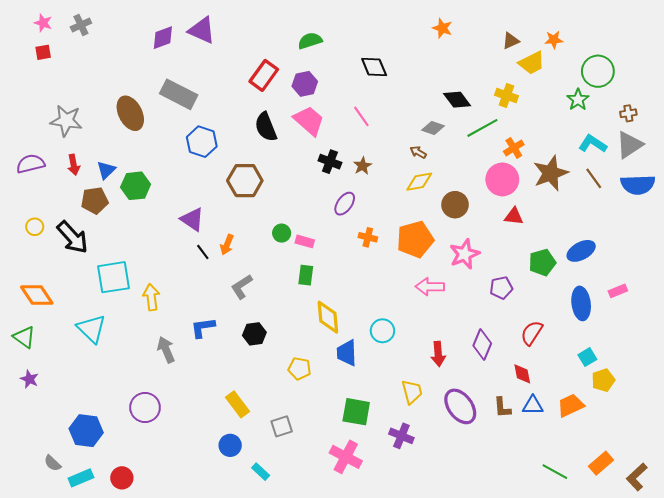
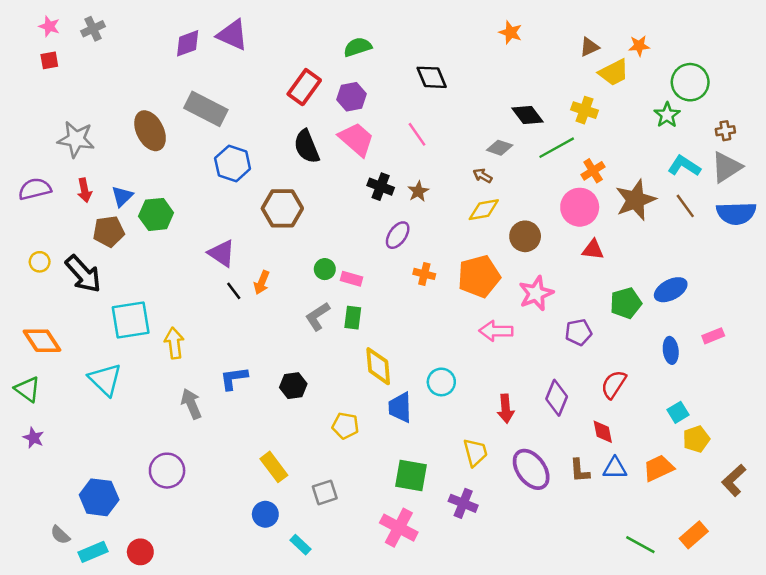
gray L-shape: (242, 287) -> (318, 316), moved
blue ellipse: (581, 303) -> (671, 350), size x0.7
brown L-shape: (637, 477) -> (734, 480), moved

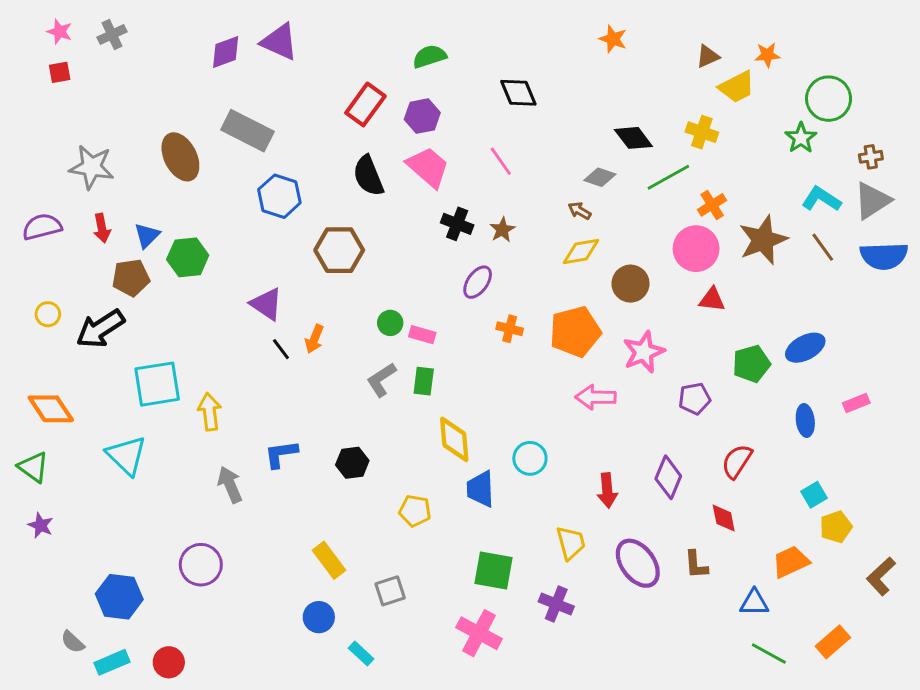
black arrow: (83, 274) -> (100, 329), turned 99
blue triangle: (615, 468) -> (754, 603), moved

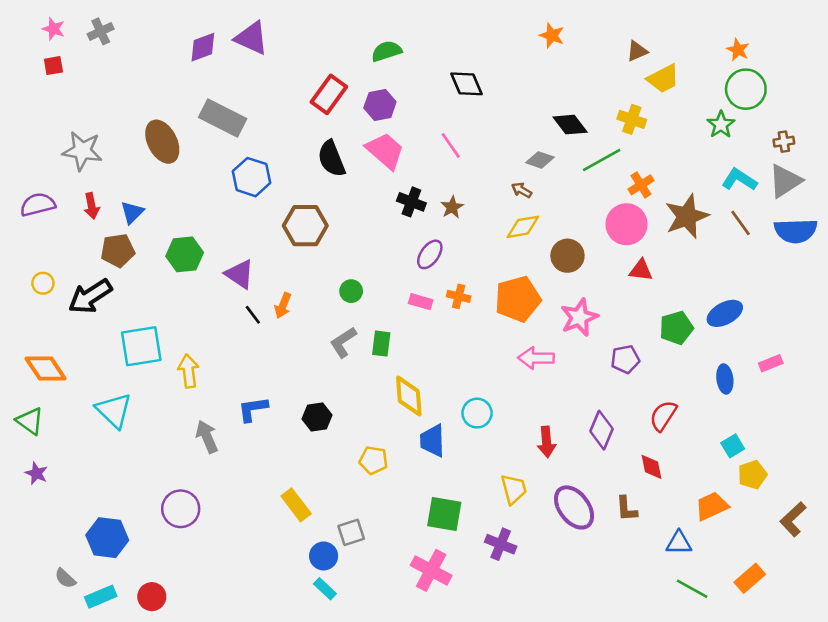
orange star: (767, 55) -> (738, 50), moved, turned 30
green hexagon: (188, 257) -> (185, 254), moved
pink rectangle: (422, 335) -> (421, 302), moved
blue circle: (319, 617) -> (324, 556), moved

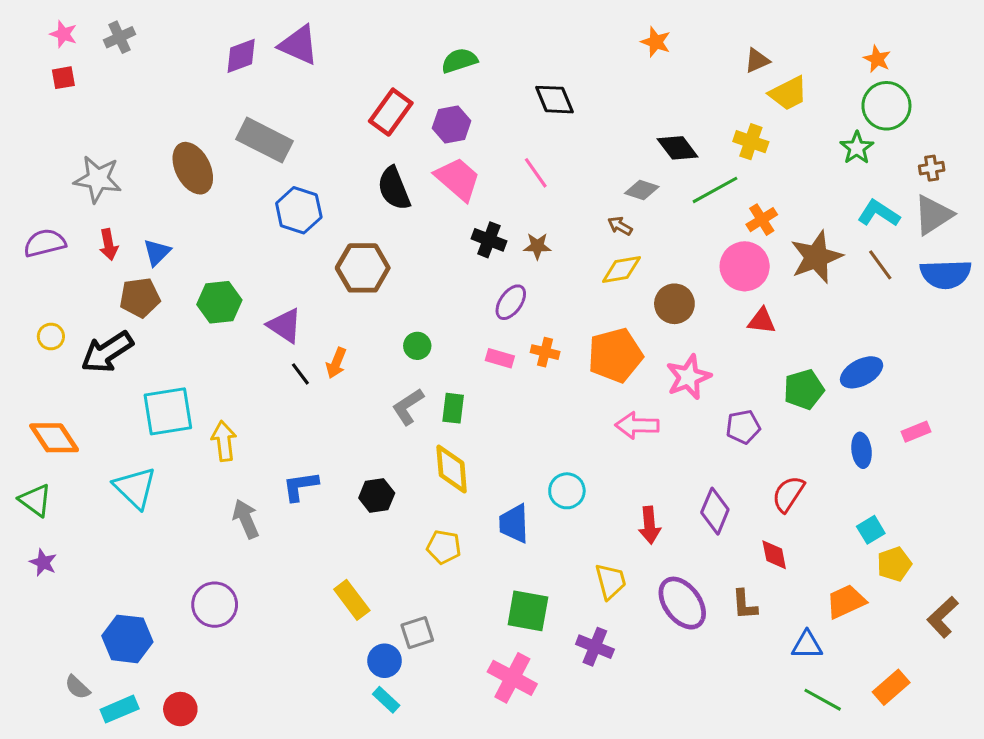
brown star: (452, 207) -> (537, 246), turned 30
yellow diamond: (409, 396) -> (452, 469), moved

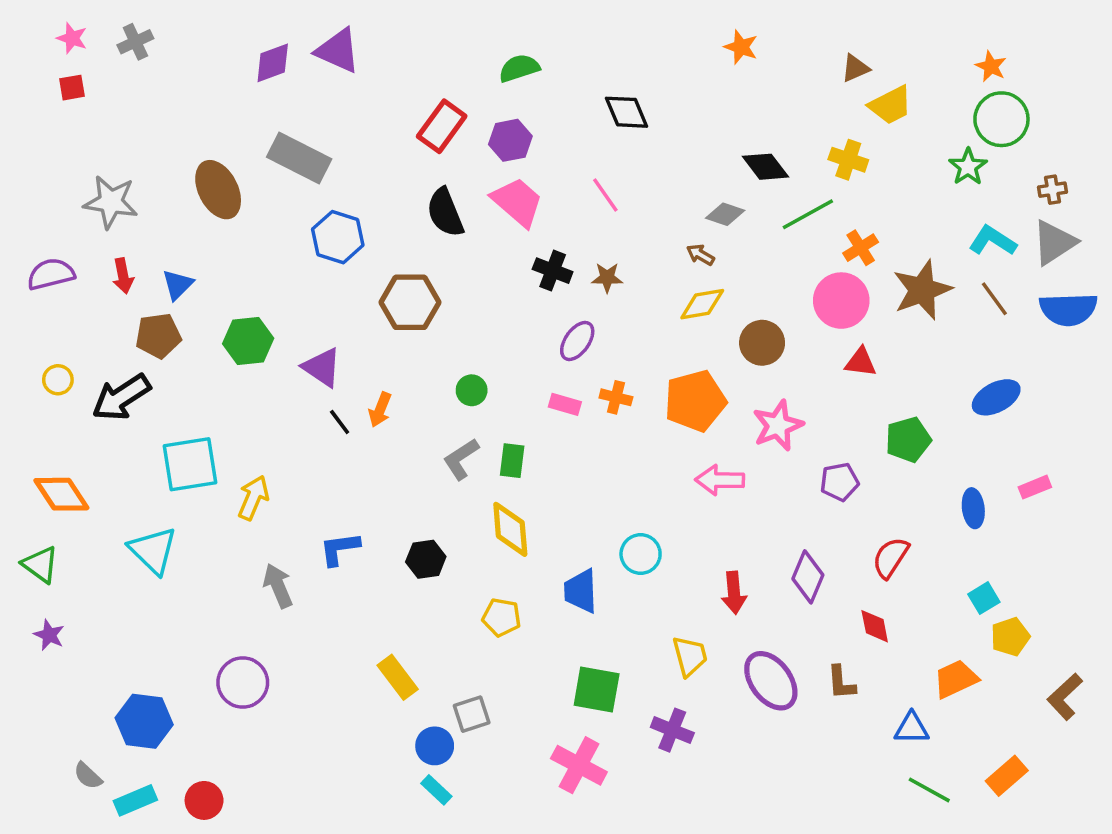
blue ellipse: (862, 372) -> (996, 397), moved
yellow arrow: (224, 441) -> (253, 498), turned 30

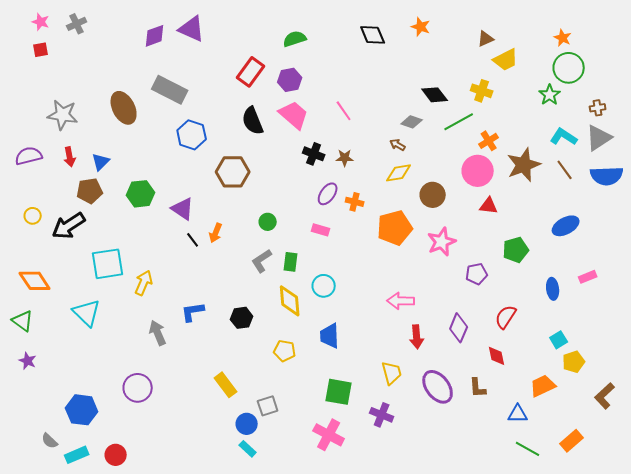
black diamond: (627, 112) -> (373, 35), moved
orange cross: (616, 397) -> (355, 202), moved
pink arrow: (720, 480) -> (401, 301), moved
cyan circle: (641, 554) -> (324, 286), moved

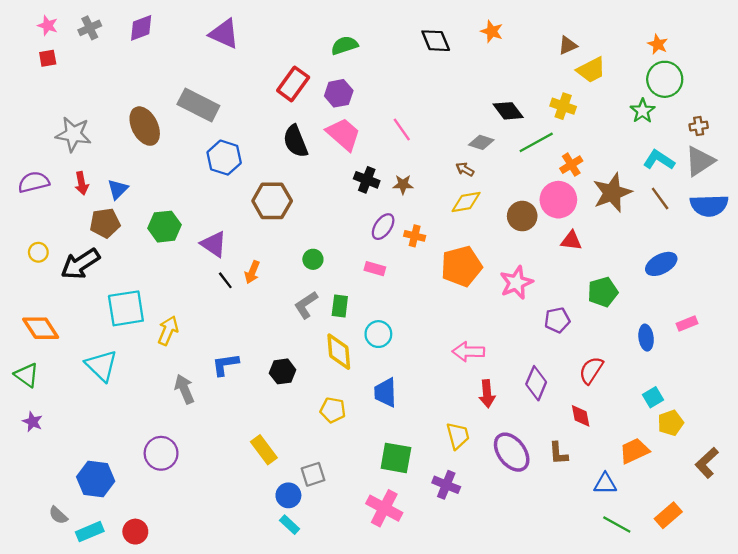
purple diamond: (155, 36) -> (141, 28), moved
brown circle: (433, 195) -> (522, 216), moved

